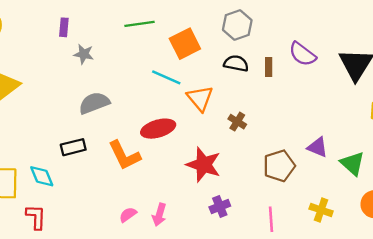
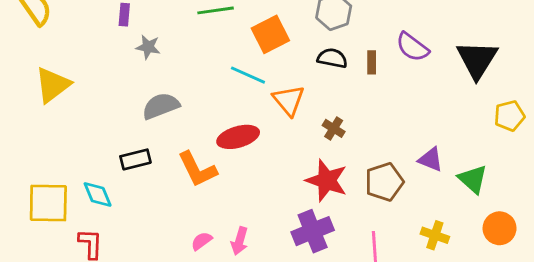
red star: (204, 165) -> (327, 180), moved
purple cross: (220, 207) -> (313, 231), size x1.6

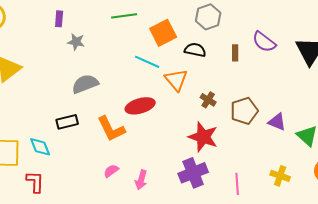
black semicircle: (332, 58) -> (195, 50), moved
brown pentagon: (384, 182) -> (244, 111), moved
pink semicircle: (202, 241) -> (111, 171), moved

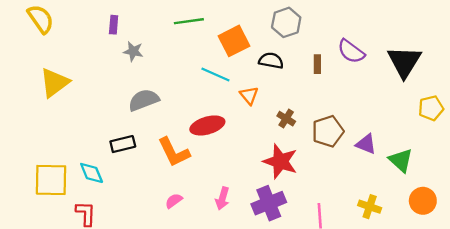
orange triangle: (176, 80) -> (249, 95), size x0.7
pink arrow: (141, 180) -> (222, 198), moved

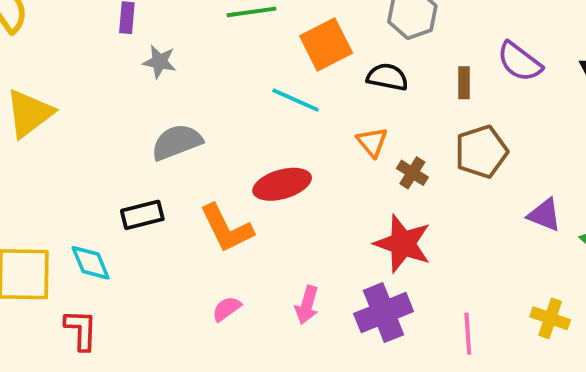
orange triangle: (249, 95) -> (372, 142), moved
brown pentagon: (328, 131) -> (481, 152), moved

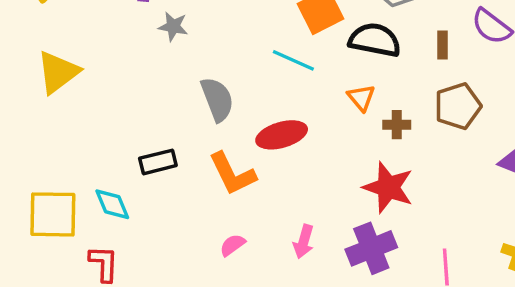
black semicircle: (387, 77) -> (375, 40), size x1.4
gray semicircle: (177, 142) -> (217, 99), moved, turned 90
brown cross: (412, 173) -> (397, 125), turned -32

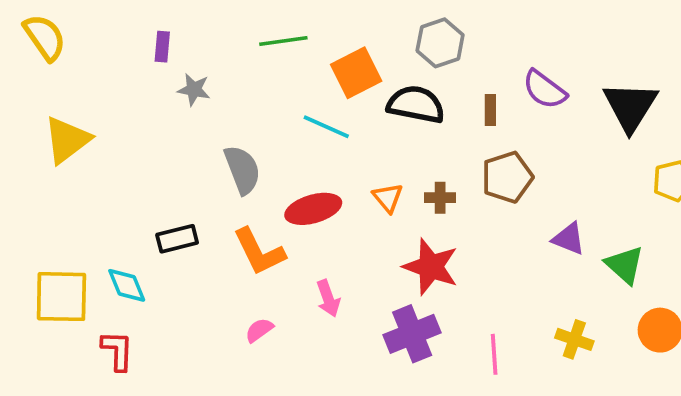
orange triangle: (361, 98) -> (388, 198), moved
pink arrow: (304, 242) -> (328, 298), moved, turned -36

